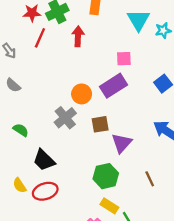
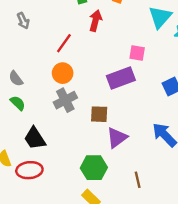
red line: (40, 38) -> (64, 43), moved
gray semicircle: (13, 85) -> (16, 79), moved
orange circle: (82, 94) -> (63, 73), moved

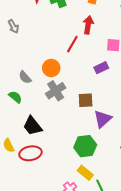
red arrow: (95, 21) -> (88, 25), moved
red line: (64, 43) -> (72, 44), moved
purple rectangle: (121, 78) -> (101, 68), size x0.6
gray semicircle: (16, 79) -> (25, 77), moved

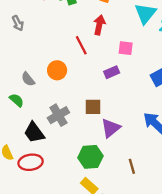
red line: (72, 44) -> (81, 45), turned -60
gray cross: (56, 91) -> (58, 115), moved

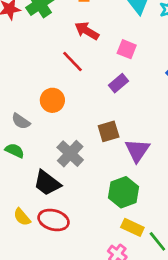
red arrow: (99, 25) -> (87, 31), turned -54
pink square: (126, 48) -> (127, 49), turned 32
red ellipse: (31, 162) -> (54, 220), turned 40

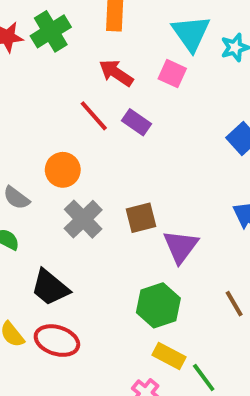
pink square: (127, 49) -> (172, 74), moved
purple rectangle: (119, 83) -> (137, 122), moved, turned 72
gray cross: (70, 154) -> (83, 219), moved

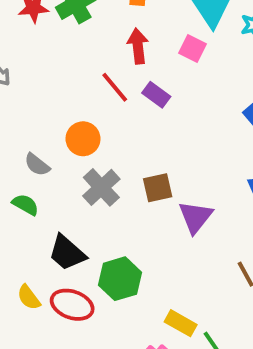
red arrow: (116, 73) -> (138, 46), turned 48
green hexagon: (158, 305) -> (120, 279), moved

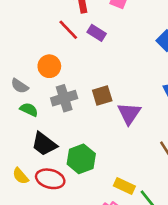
gray cross: (101, 187) -> (64, 98), turned 30
green semicircle: (25, 205) -> (29, 110), moved

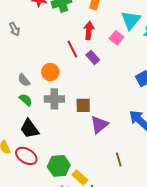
green hexagon: (81, 159) -> (59, 166), moved

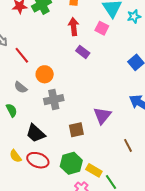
red line: (72, 49) -> (22, 55), moved
green semicircle: (26, 100) -> (12, 110), moved, turned 32
brown square: (83, 105) -> (76, 130), moved

